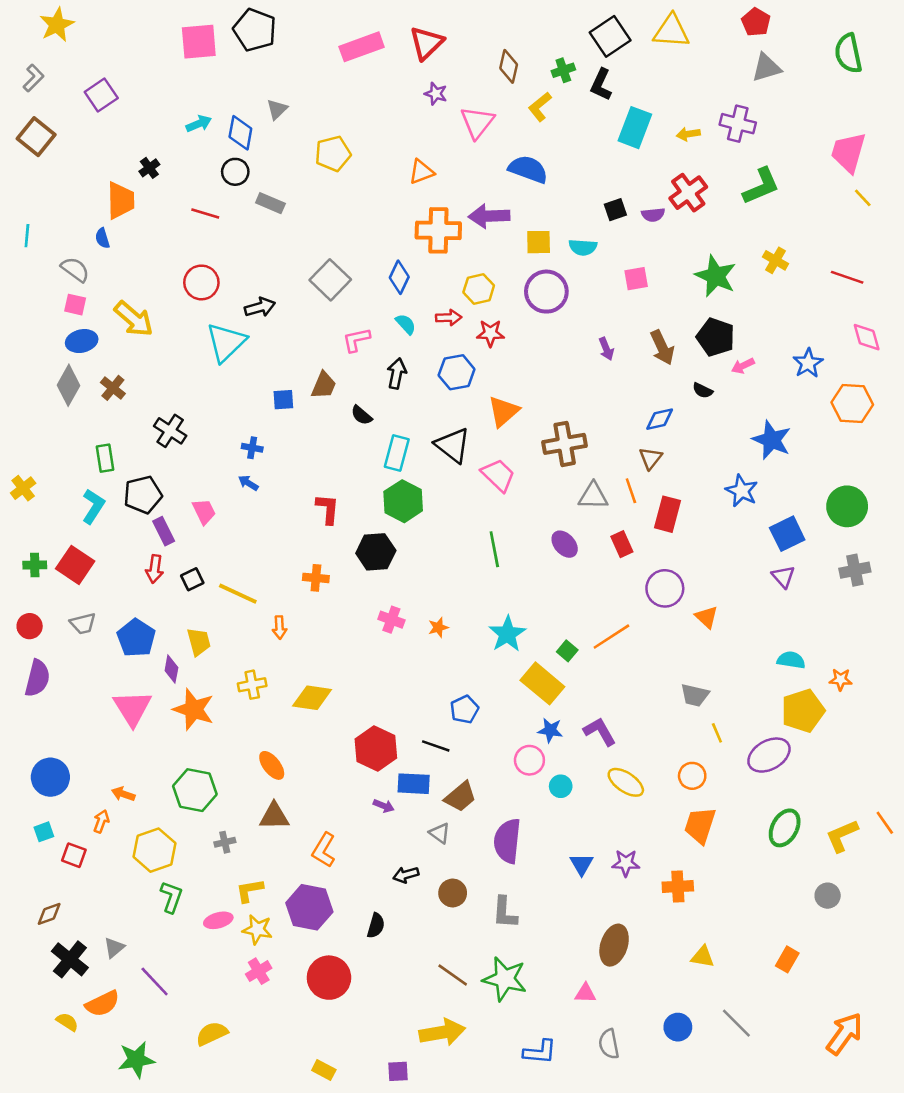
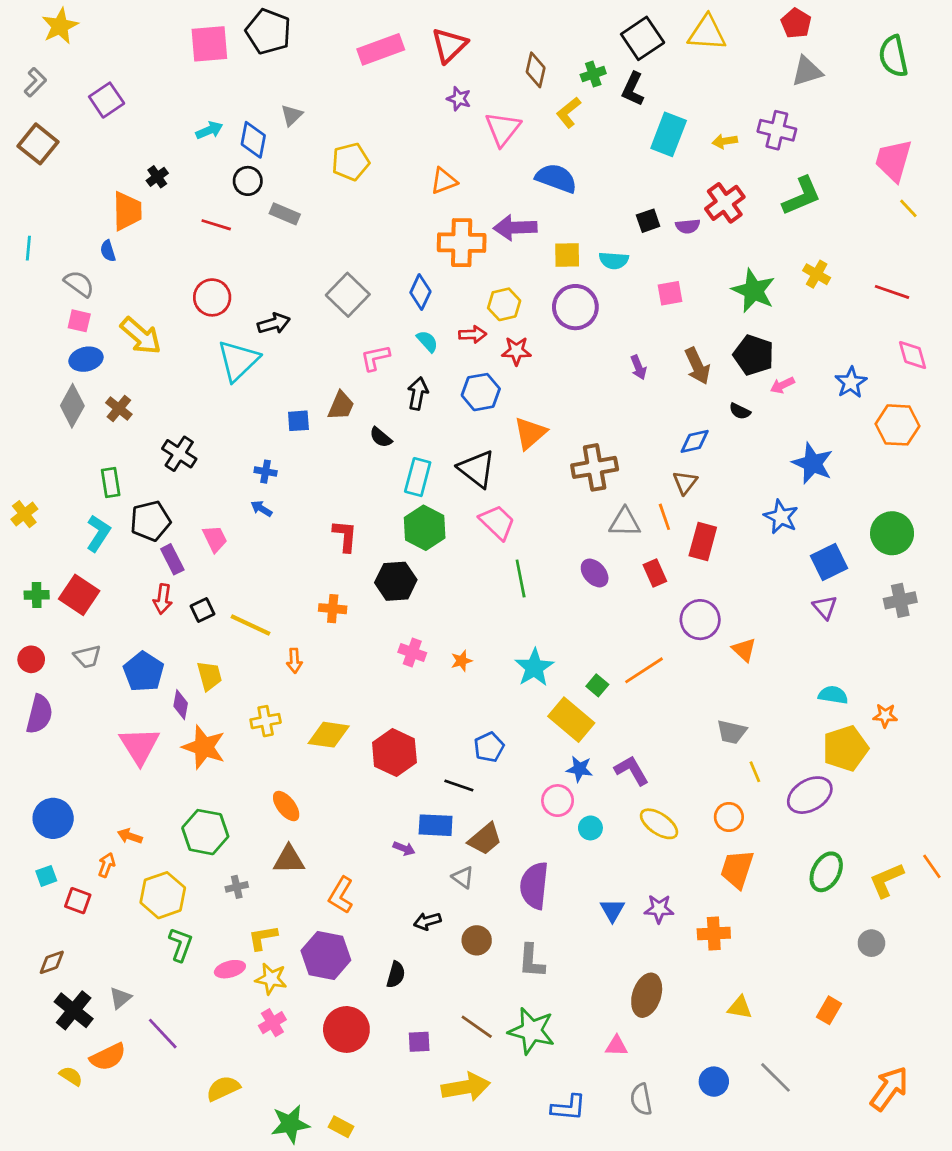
pink trapezoid: (498, 475) -> (497, 522), moved
red hexagon: (376, 749) -> (394, 753), moved
green star: (136, 1060) -> (290, 1124), moved
purple square: (398, 1071) -> (419, 1042), moved

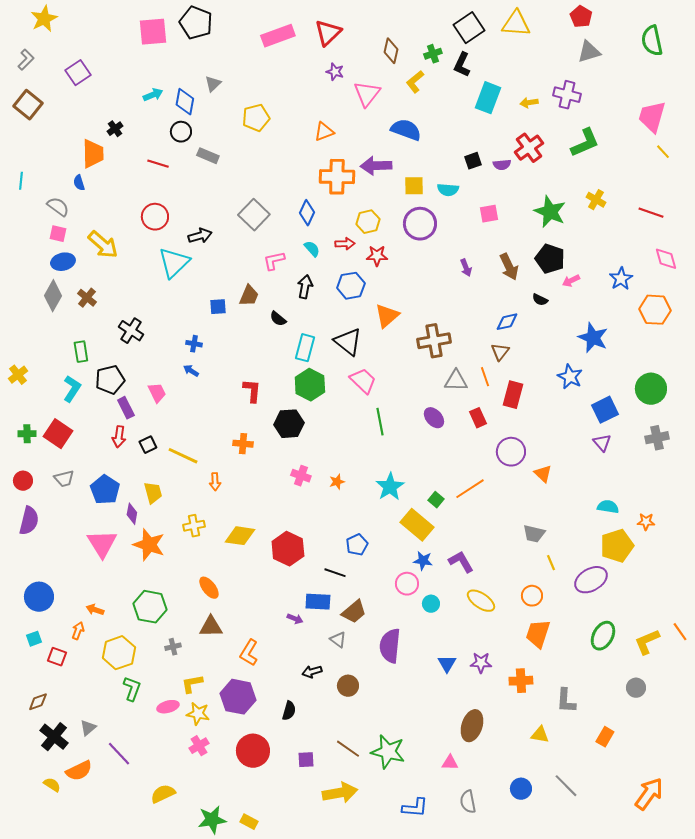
gray L-shape: (532, 961) -> (566, 701), moved

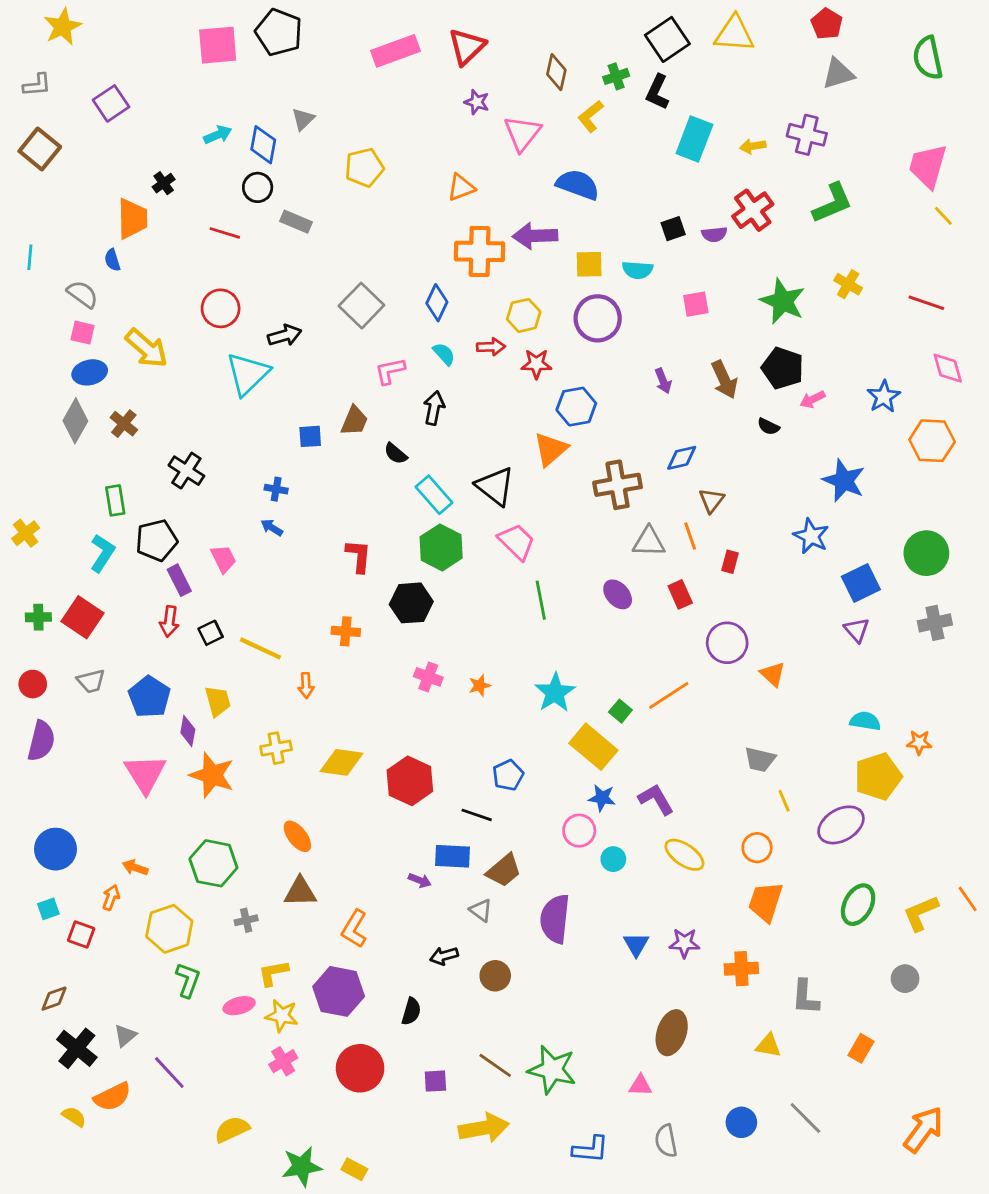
gray L-shape: (26, 60) -> (37, 85), turned 40
blue hexagon: (351, 286) -> (576, 407), moved
blue diamond: (507, 322) -> (682, 458), moved
cyan rectangle: (305, 348) -> (434, 495), turned -56
red rectangle: (513, 395) -> (730, 562), size x0.6

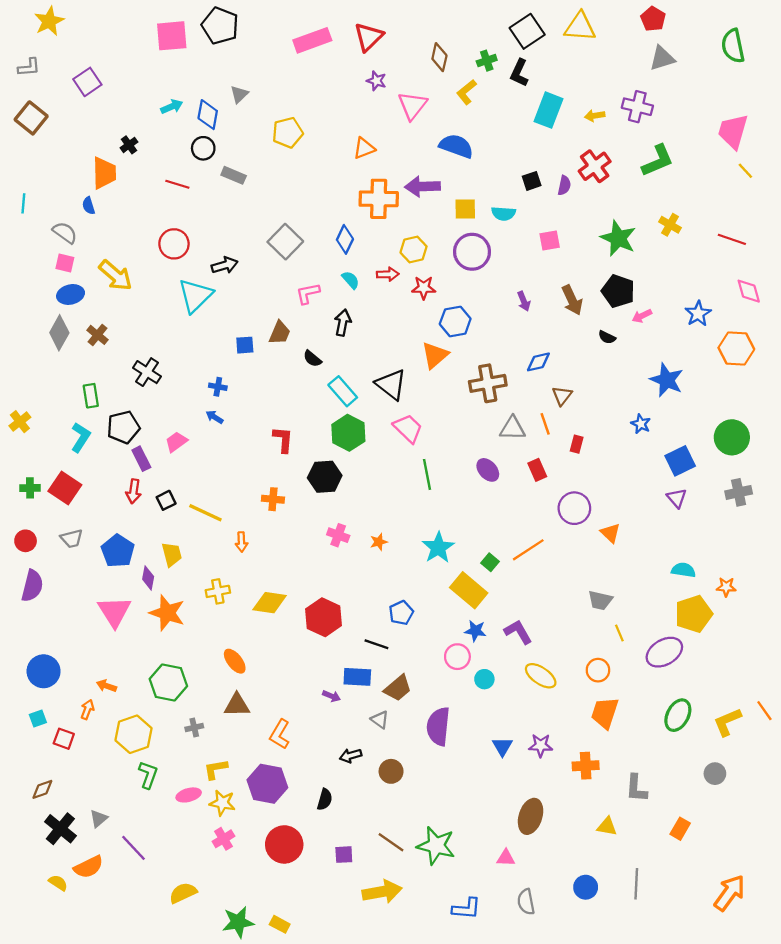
purple semicircle: (714, 234) -> (564, 185), turned -72
blue star: (811, 536) -> (641, 424), size x0.7
pink trapezoid: (223, 559) -> (176, 442), turned -100
gray line: (805, 1118) -> (636, 884), turned 48

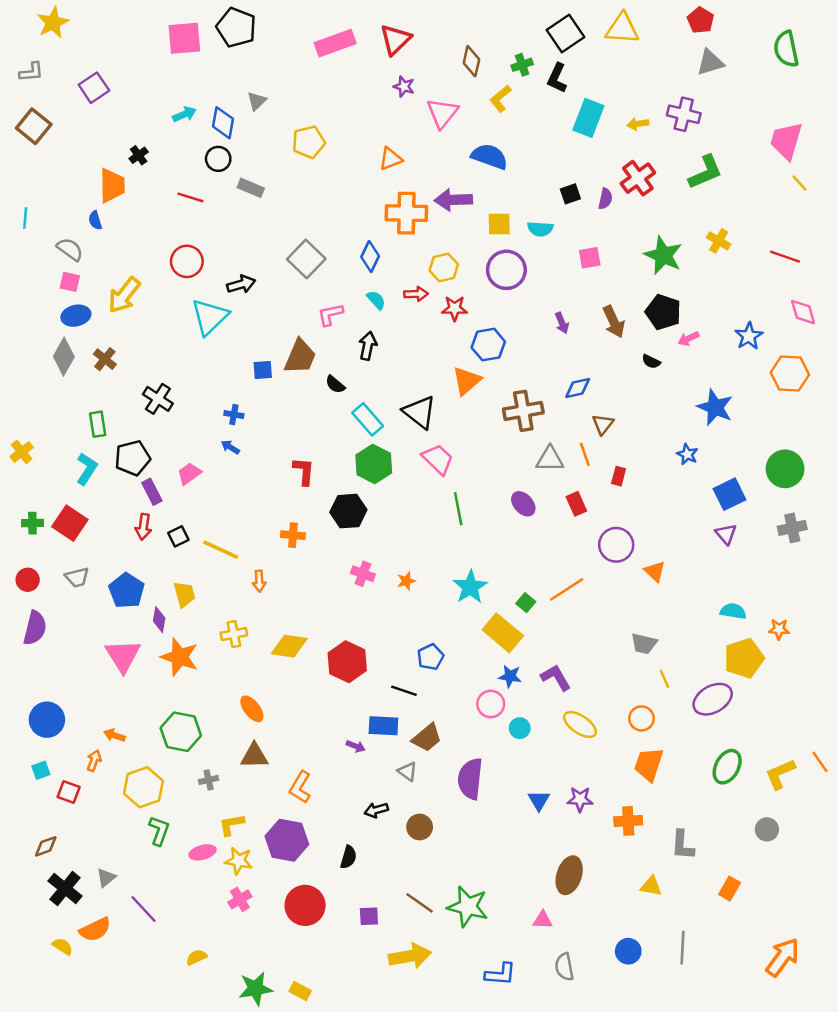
yellow arrow: (115, 275) -> (124, 295), turned 87
brown trapezoid: (280, 333) -> (300, 357), size x1.4
yellow semicircle: (183, 893) -> (196, 957), size x0.7

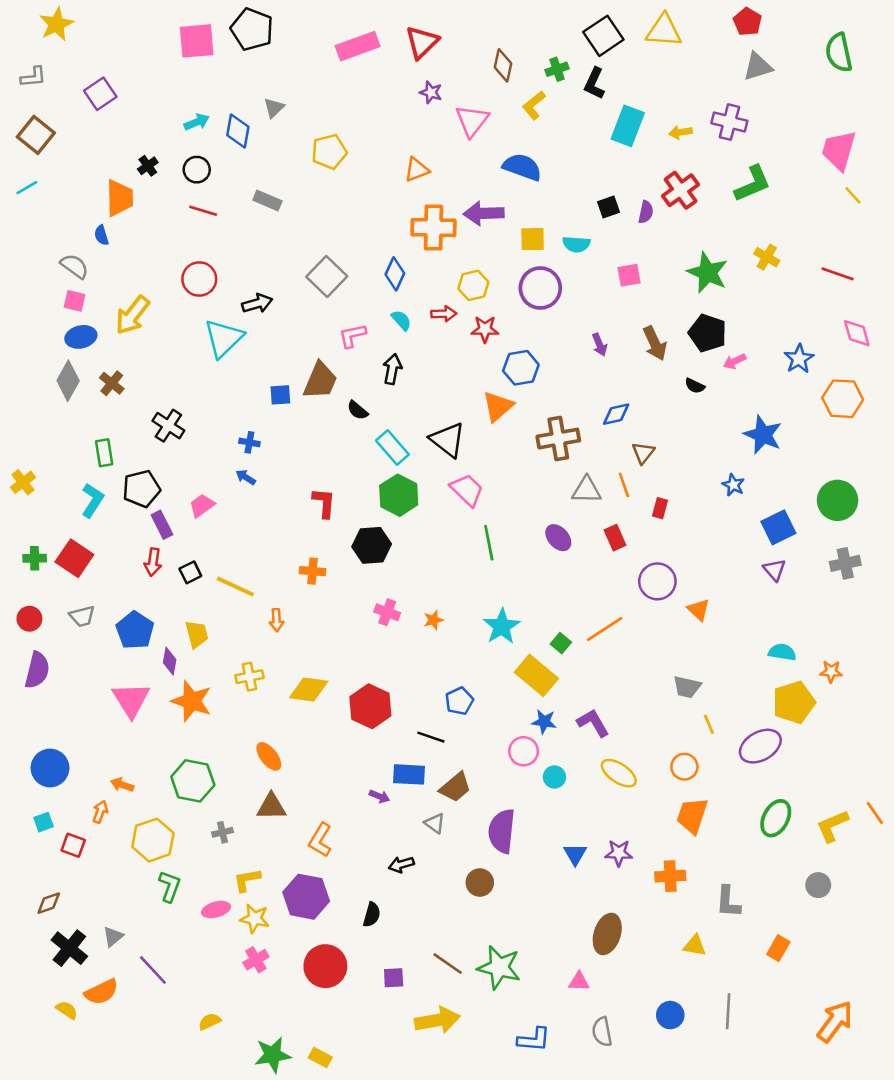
black circle: (218, 159) -> (197, 170), moved
cyan line: (25, 218) -> (27, 188), moved, turned 55
brown circle: (420, 827) -> (480, 883), moved

